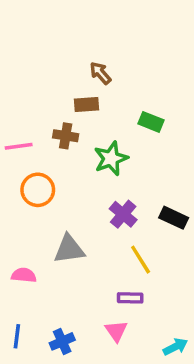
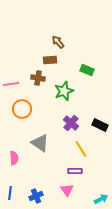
gray triangle: (69, 249) -> (40, 143), turned 42
pink semicircle: (24, 275) -> (14, 158), turned 80

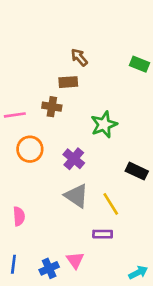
green rectangle: (87, 70) -> (140, 64), moved
green star: (64, 91) -> (104, 124), moved
purple cross: (71, 123) -> (74, 159), moved
gray triangle: (40, 143) -> (76, 196), moved
pink triangle: (67, 190) -> (75, 260), moved

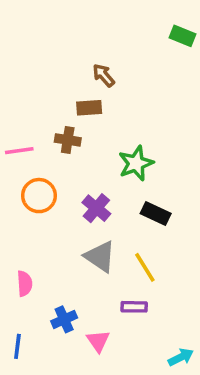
green rectangle: (140, 64) -> (183, 36), moved
black rectangle: (137, 171) -> (156, 214), moved
blue cross: (49, 268) -> (64, 319), moved

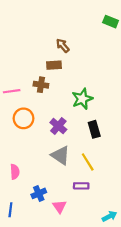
black rectangle: (156, 214) -> (94, 129), turned 49

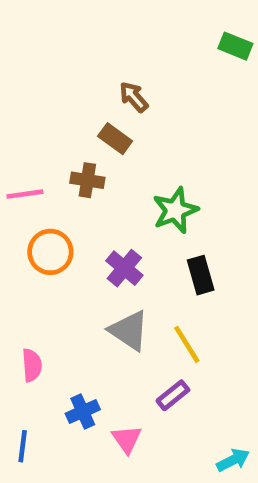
brown rectangle: (54, 65) -> (115, 139), turned 40
purple rectangle: (81, 186) -> (173, 395), turned -40

